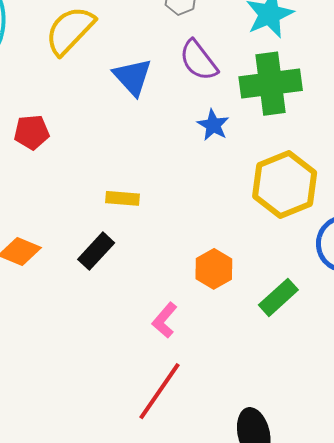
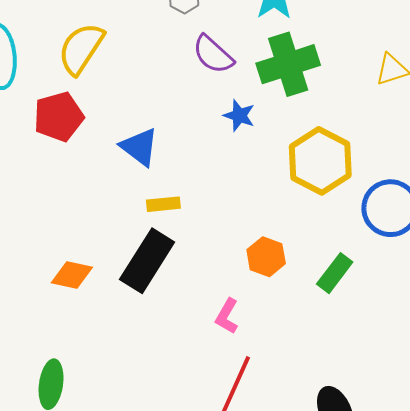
blue triangle: (133, 77) -> (139, 147), moved
red pentagon: (32, 132) -> (59, 117), moved, size x1.4
black rectangle: (96, 251) -> (147, 261), size x1.6

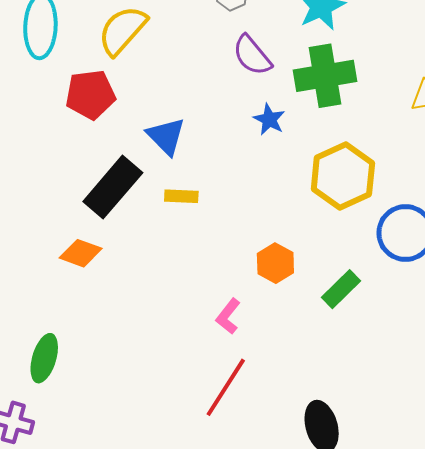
black rectangle: (147, 261) -> (113, 187), moved

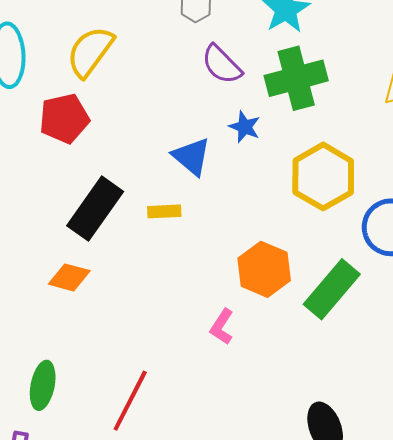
blue triangle: (166, 136) -> (192, 157), moved
orange hexagon: (275, 263) -> (264, 269), size x1.4
green rectangle: (341, 289) -> (332, 289), size x1.5
red line: (226, 387) -> (130, 401), moved

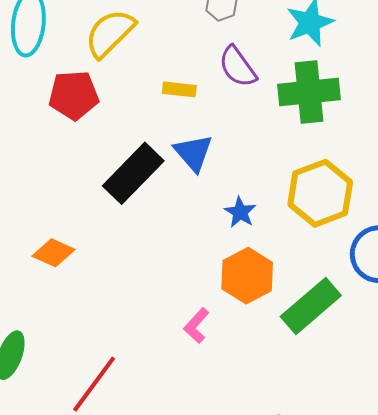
blue star: (245, 127) -> (240, 212), moved
black rectangle: (95, 209) -> (133, 173), moved
yellow rectangle: (164, 211) -> (179, 89), moved

